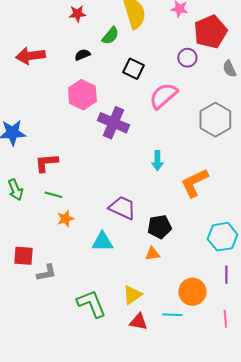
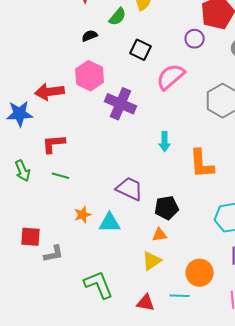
red arrow: (30, 56) -> (50, 92), moved
orange L-shape: (194, 183) -> (202, 164), turned -68
orange star: (65, 219) -> (83, 215), moved
yellow triangle: (132, 295) -> (152, 261), moved

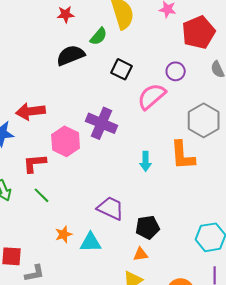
black semicircle: (90, 36) -> (71, 55), size x1.8
purple circle: (195, 39) -> (176, 71), moved
pink hexagon: (90, 76) -> (66, 141), moved
orange L-shape: (202, 164) -> (183, 155), moved
green line: (61, 176) -> (42, 195), turned 30

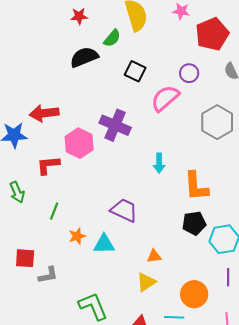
orange L-shape: (183, 155) -> (196, 186), moved
green line: (42, 195) -> (54, 211), moved, turned 66
black pentagon: (148, 227) -> (194, 223), moved

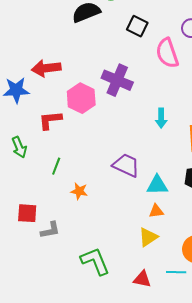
pink semicircle: (165, 98) -> (167, 53), turned -68
orange star: (77, 236) -> (79, 191), turned 30
cyan triangle: (104, 244) -> (157, 185), moved

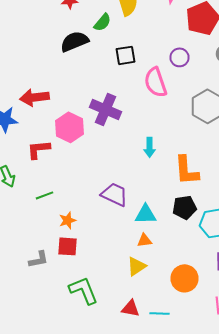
black square: (137, 26) -> (126, 55), turned -35
green line: (56, 166) -> (44, 195), turned 48
orange star: (79, 191) -> (68, 220), turned -30
red square: (27, 213) -> (68, 246), moved
cyan line: (176, 272) -> (160, 313), moved

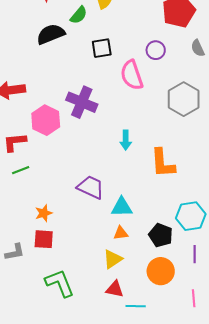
green line: (44, 195) -> (21, 170), moved
black pentagon: (184, 207) -> (161, 235), moved, turned 30
red triangle: (130, 308) -> (115, 289), moved

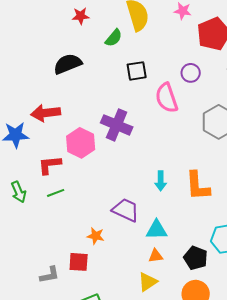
black semicircle: (51, 34) -> (68, 64), moved
cyan arrow: (126, 140) -> (161, 181), moved
orange star: (44, 213) -> (96, 236), moved, turned 30

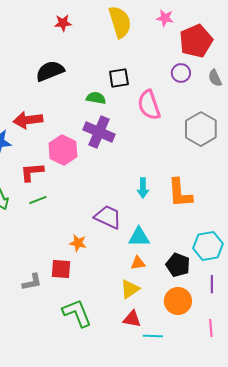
green semicircle: (114, 38) -> (96, 98), moved, turned -120
purple circle: (191, 73) -> (181, 73), moved

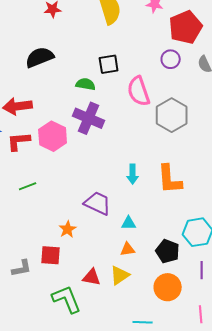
gray hexagon: (201, 129) -> (172, 115), moved
red L-shape: (32, 172) -> (19, 141), moved
cyan triangle: (139, 237) -> (129, 223), size x0.7
orange star: (78, 243) -> (68, 229), turned 30
red triangle: (132, 319) -> (92, 277), moved

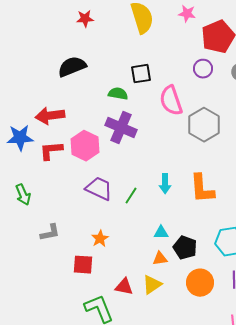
green line: (28, 186) -> (131, 196), moved, turned -36
purple trapezoid: (98, 203) -> (99, 189), moved
black pentagon: (168, 251) -> (185, 248), moved
gray L-shape: (22, 268) -> (50, 233), moved
orange circle: (168, 287) -> (200, 283), moved

